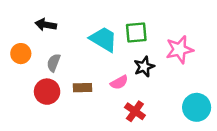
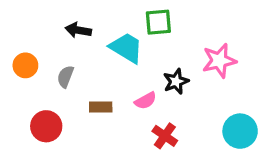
black arrow: (46, 25) -> (78, 30), moved
green square: (136, 33) -> (158, 22), moved
red circle: (47, 92) -> (46, 126), moved

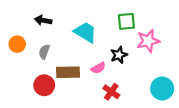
green square: (158, 22) -> (126, 21), moved
black arrow: (78, 30) -> (43, 20), moved
brown rectangle: (101, 107) -> (68, 72), size x1.5
red circle: (46, 126) -> (44, 85), moved

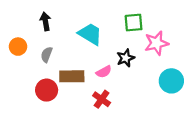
black arrow: (43, 20) -> (45, 21), turned 70
cyan circle: (162, 88) -> (171, 81), moved
red cross: (111, 92) -> (102, 99), moved

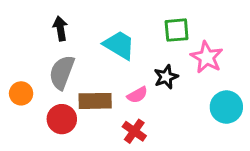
pink star: (156, 43) -> (207, 57), turned -30
orange circle: (18, 47) -> (21, 93), moved
gray semicircle: (47, 55) -> (62, 72), size x1.6

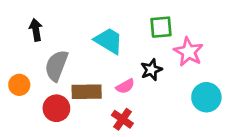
black arrow: (60, 29) -> (36, 30), moved

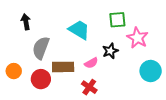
orange circle: (19, 85) -> (14, 71), moved

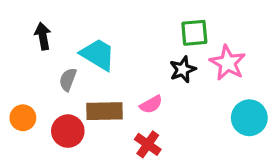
cyan trapezoid: (79, 30) -> (98, 54), moved
gray semicircle: (41, 48) -> (68, 79), size x0.6
black star: (110, 51) -> (183, 69), moved

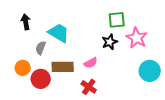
orange circle: (23, 118) -> (23, 68), moved

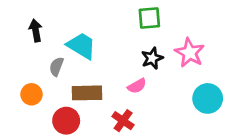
green square: (117, 20) -> (149, 18), moved
pink semicircle: (91, 63) -> (137, 86), moved
red circle: (41, 79) -> (66, 121), moved

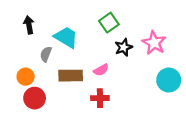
green square: (149, 18) -> (109, 23), moved, turned -30
pink semicircle: (137, 86) -> (101, 70), moved
red circle: (66, 121) -> (35, 98), moved
red cross: (123, 121) -> (100, 98), turned -36

